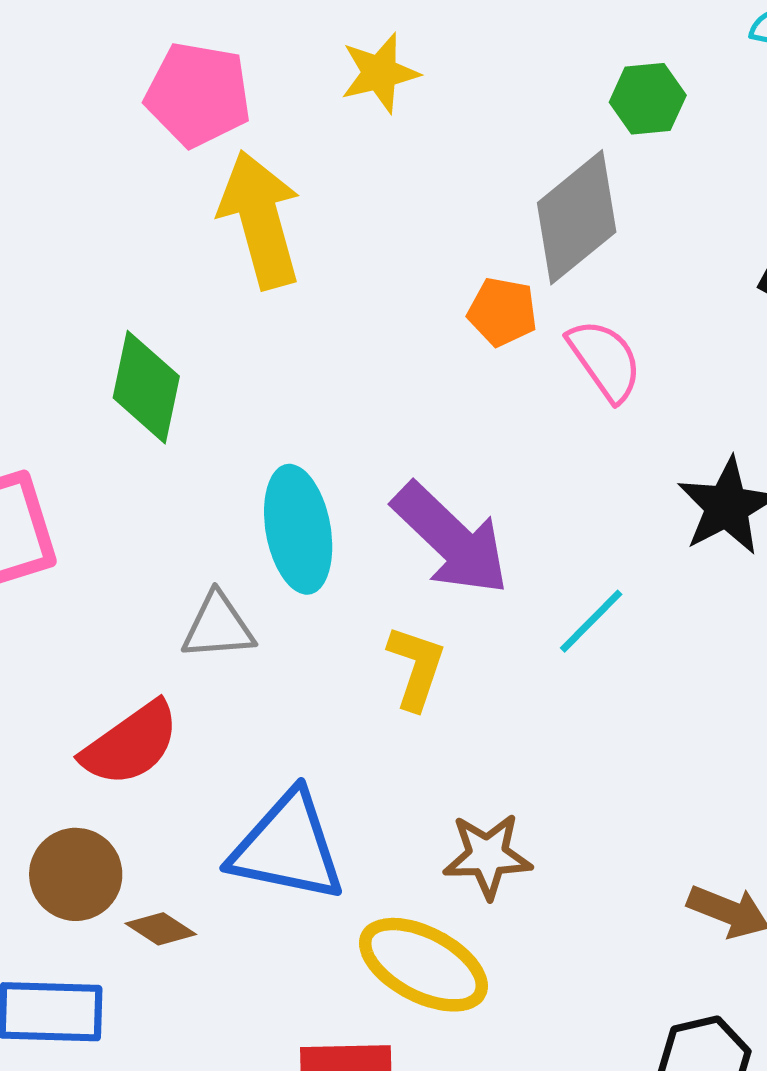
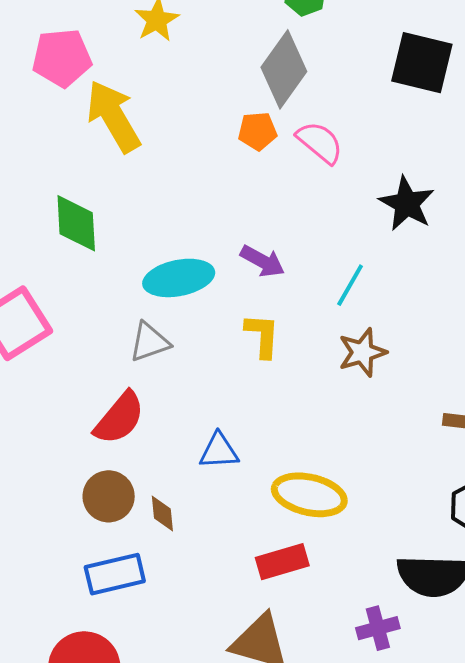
cyan ellipse: (298, 529) -> (179, 278), turned -76
purple arrow: (451, 539) -> (263, 261), size x0.6
blue triangle: (287, 847) -> (219, 451), size x0.6
brown star: (487, 856) -> (362, 352), moved
brown diamond: (161, 929) -> (162, 513), turned 66

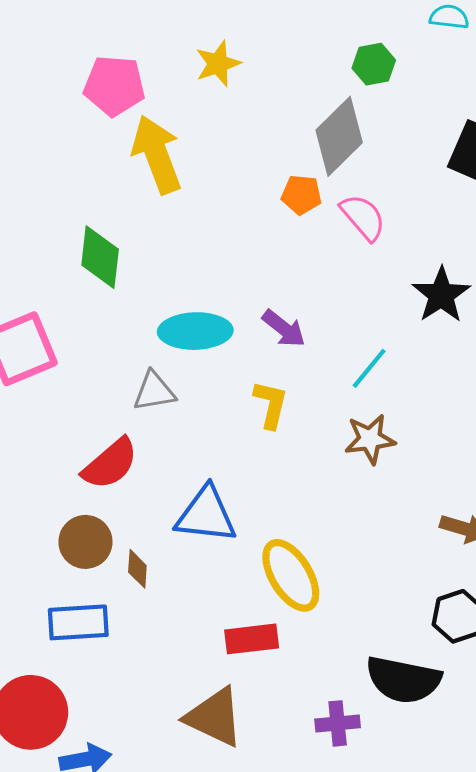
blue triangle: (219, 451) -> (206, 515), size x1.5
yellow ellipse: (309, 495) -> (291, 575), turned 36

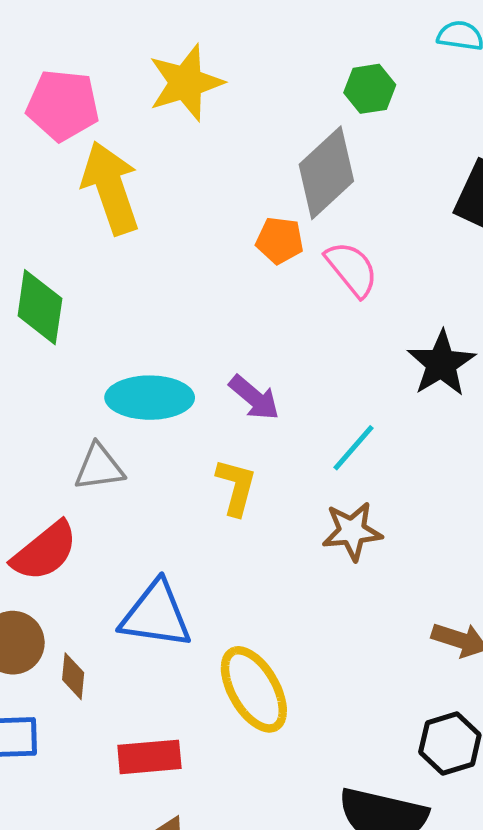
yellow star: (218, 64) -> (186, 83), size x1.4
red rectangle: (252, 639) -> (149, 757), moved

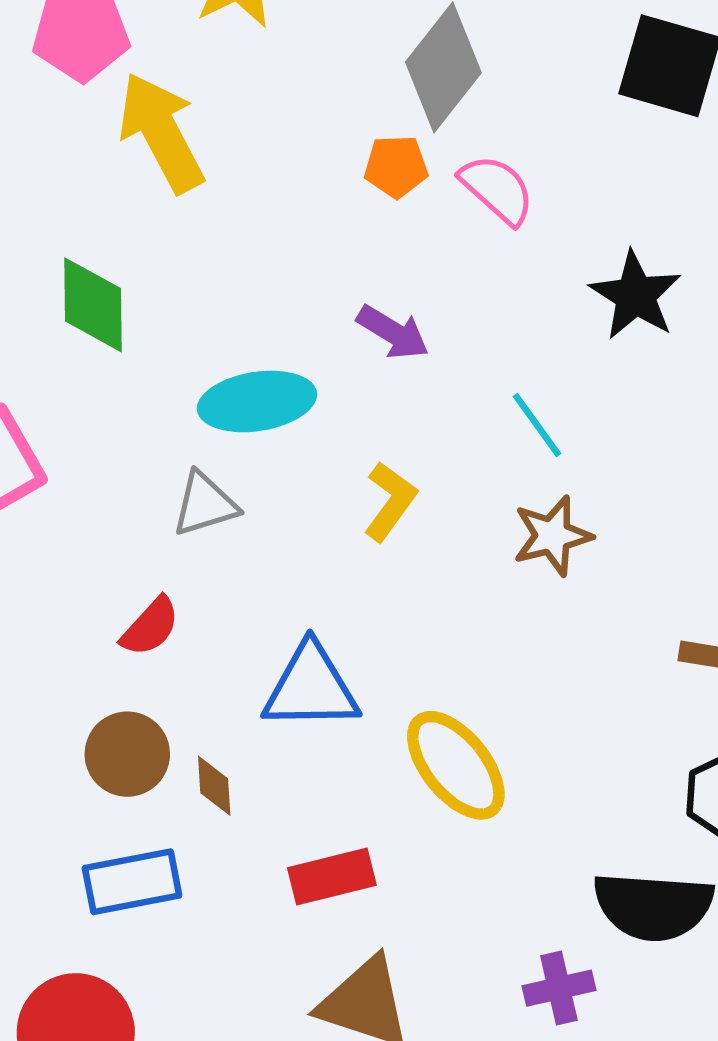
purple arrow: (254, 398) -> (393, 332), moved
cyan line: (354, 448) -> (537, 425), turned -68
yellow L-shape: (236, 487) -> (390, 501), turned 30
red semicircle: (45, 551) -> (150, 627), size x0.7

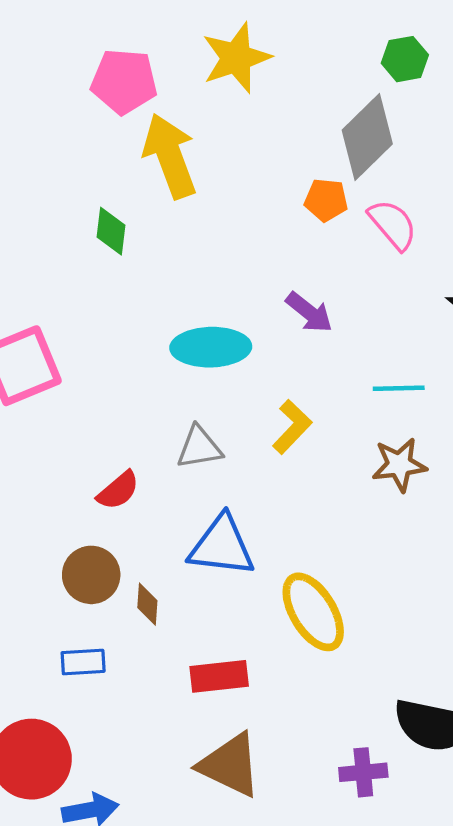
green diamond: (93, 305) -> (111, 231), moved, size x0.7
cyan line: (537, 425) -> (399, 388), turned -63
gray triangle: (205, 504) -> (199, 447), moved
blue rectangle: (132, 882) -> (83, 662), size x0.7

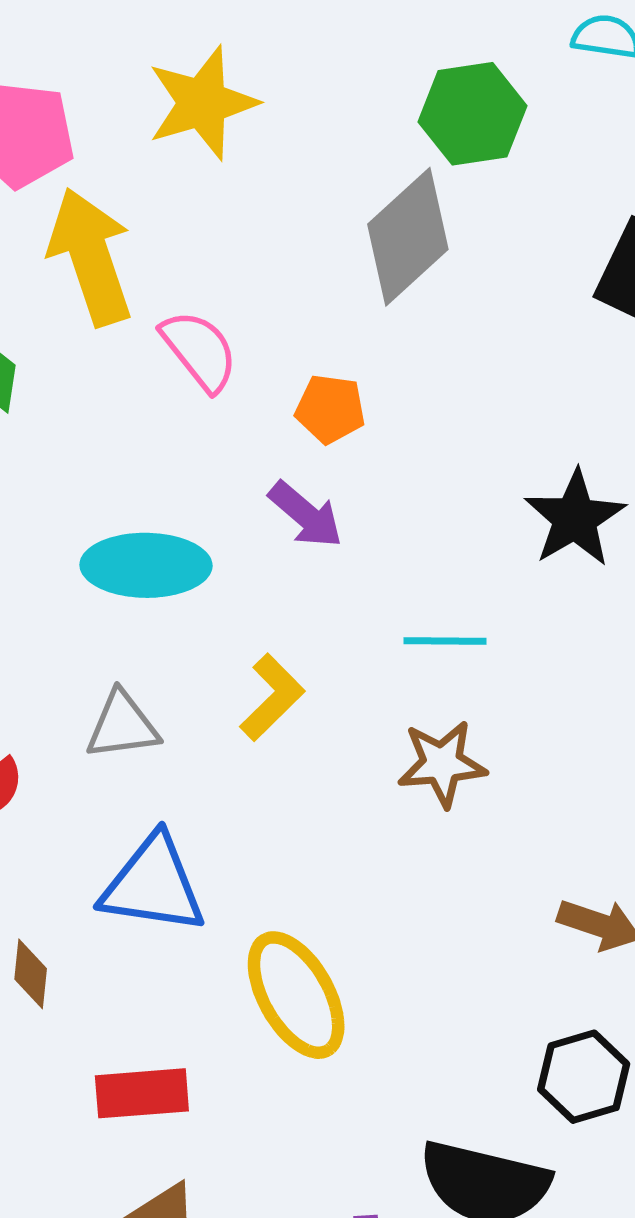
green hexagon: (405, 59) -> (473, 114), size x1.4
orange pentagon: (326, 200) -> (330, 409), moved
pink semicircle: (393, 225) -> (199, 351), moved

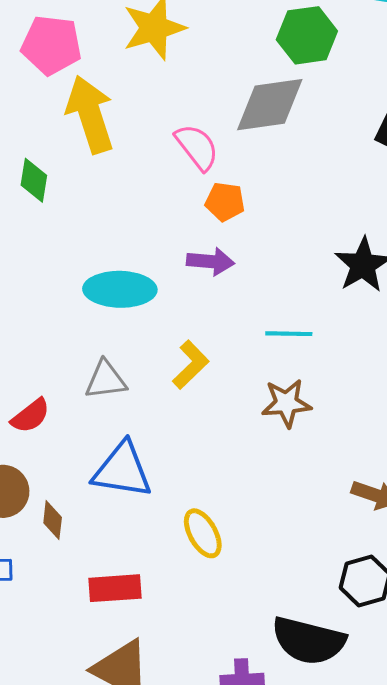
gray diamond: (408, 237) -> (270, 105), turned 34
pink semicircle: (199, 351) -> (197, 147), moved
purple arrow: (306, 515) -> (211, 261), turned -36
yellow ellipse: (296, 995) -> (203, 533), size x0.7

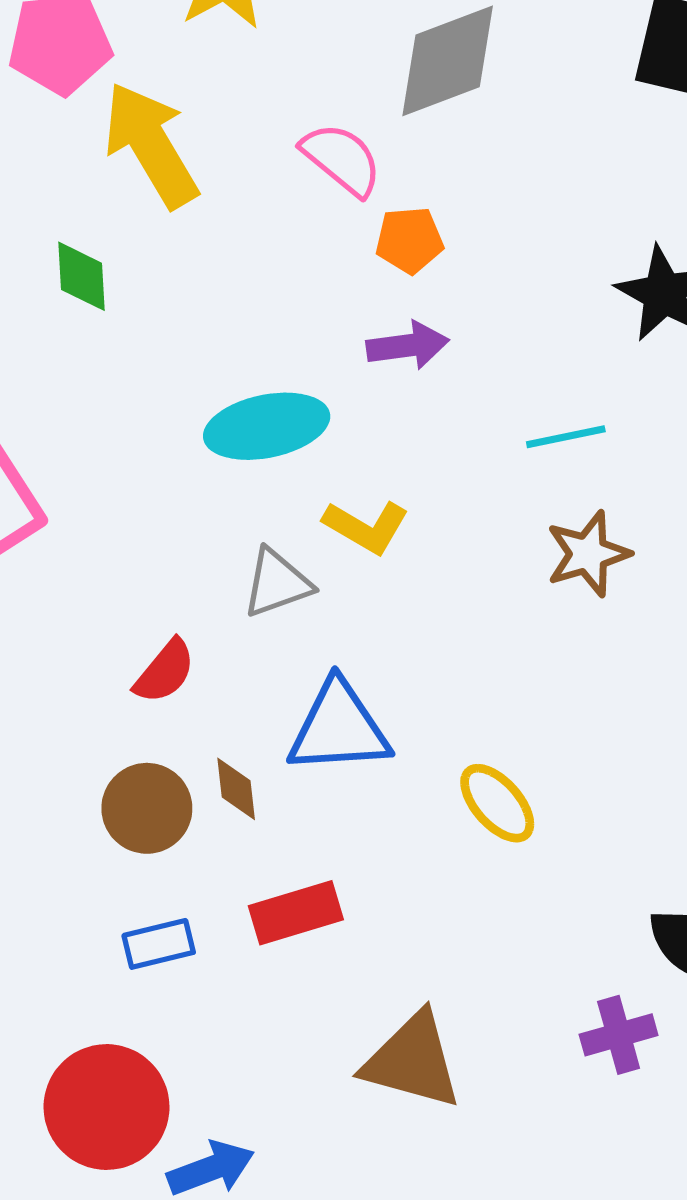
yellow L-shape: (191, 365) -> (366, 527), moved, turned 87
brown diamond: (53, 520) -> (236, 789), moved
red rectangle: (115, 588) -> (296, 913), moved

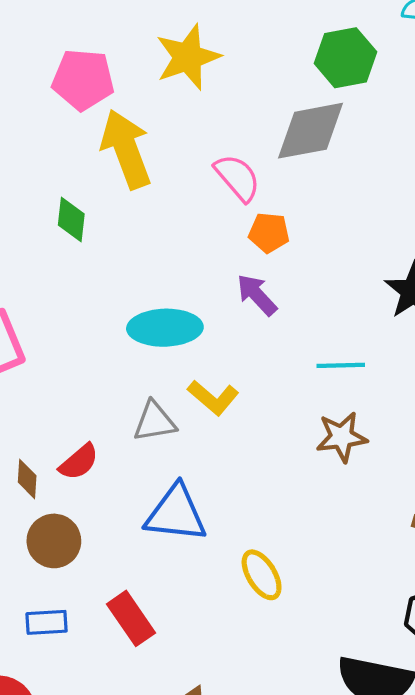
purple arrow: (408, 346) -> (257, 295), turned -135
brown diamond: (236, 789) -> (27, 479), moved
red rectangle: (296, 913) -> (131, 618), turned 62

